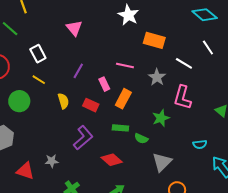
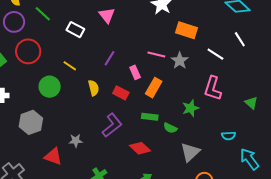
white rectangle: (38, 54) -> (75, 30), moved, turned -36
gray star: (157, 77) -> (180, 61), moved
gray star: (52, 161) -> (76, 141), moved

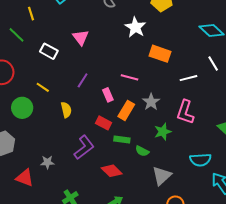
white line: (215, 54) -> (189, 78), turned -48
gray star: (180, 61) -> (151, 102), moved
red rectangle: (121, 93) -> (104, 123), moved
cyan semicircle: (229, 136) -> (200, 160), size x1.5

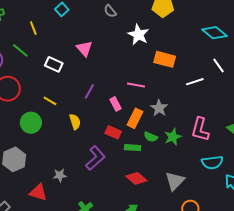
pink L-shape: (185, 112) -> (200, 129), moved
green semicircle: (142, 151) -> (151, 137), moved
red diamond: (112, 171) -> (136, 178), moved

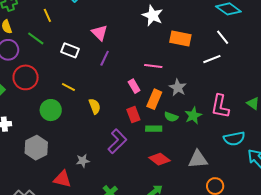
white line: (218, 65) -> (223, 37), moved
purple line: (89, 91) -> (105, 58), moved
red rectangle: (113, 132) -> (133, 115), turned 49
gray triangle: (175, 181) -> (198, 159), turned 45

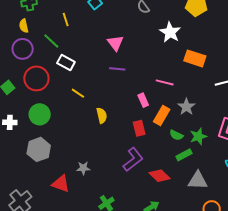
white rectangle: (70, 50) -> (66, 63), moved
purple line: (105, 58) -> (117, 69), turned 63
green circle: (51, 110) -> (40, 114), moved
green rectangle: (154, 129) -> (184, 155), moved, turned -35
purple L-shape: (117, 141) -> (133, 159), moved

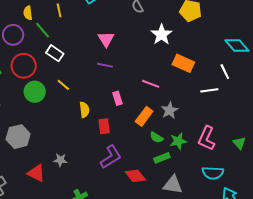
yellow semicircle: (24, 26) -> (28, 13), moved
pink rectangle: (143, 100) -> (117, 98), moved
green circle: (40, 114) -> (35, 92), moved
red rectangle: (139, 128) -> (104, 126), moved

